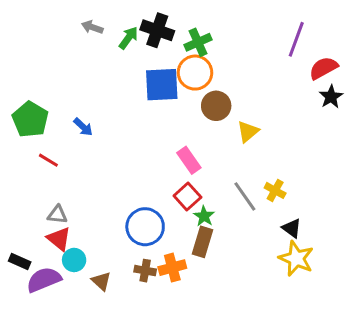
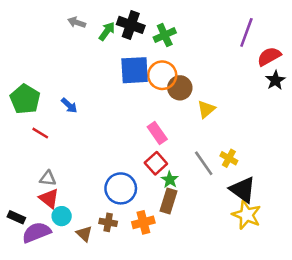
orange circle: (195, 73) -> (162, 75), moved
black triangle: (292, 228) -> (243, 190), size x1.6
brown cross: (145, 271) -> (108, 222), moved

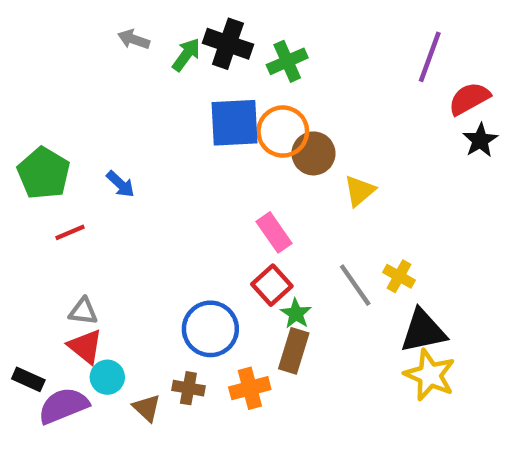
red line: (40, 133) -> (70, 232), turned -54
black triangle: (243, 190) -> (423, 331), turned -48

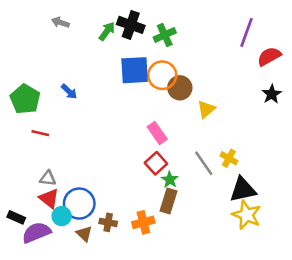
gray arrow: (134, 39) -> (60, 22), moved
black star: (480, 140) -> (272, 94), moved
blue arrow: (120, 184) -> (69, 92), moved
red line: (70, 232) -> (40, 133), turned 36
blue circle: (210, 329) -> (79, 204), moved

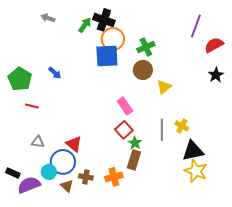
green cross: (165, 35) -> (146, 47), moved
orange circle: (162, 75) -> (113, 39), moved
gray line: (204, 163) -> (162, 130), turned 35
red triangle: (49, 198) -> (74, 144), moved

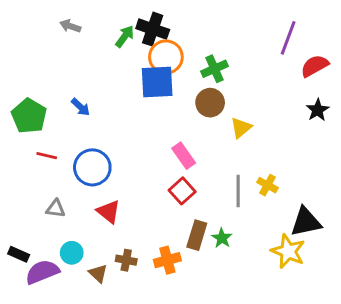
green star: (135, 143) -> (222, 238), moved
black triangle: (193, 151) -> (306, 222), moved
blue circle: (63, 162) -> (92, 167), moved

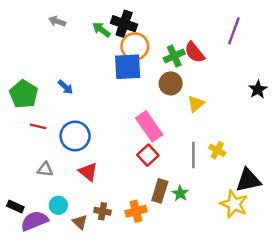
green arrow: (125, 36) -> (101, 30), turned -90
red semicircle: (315, 66) -> (195, 52), moved, turned -100
pink rectangle: (184, 156) -> (149, 126), size x1.4

